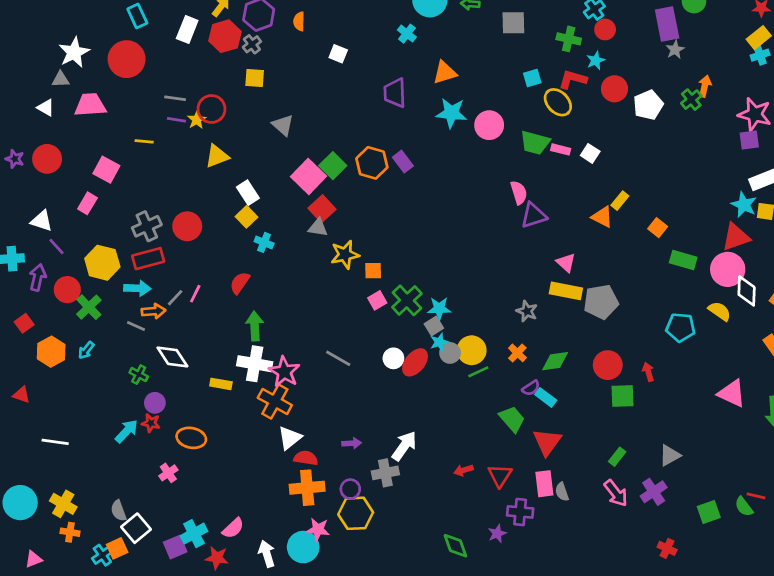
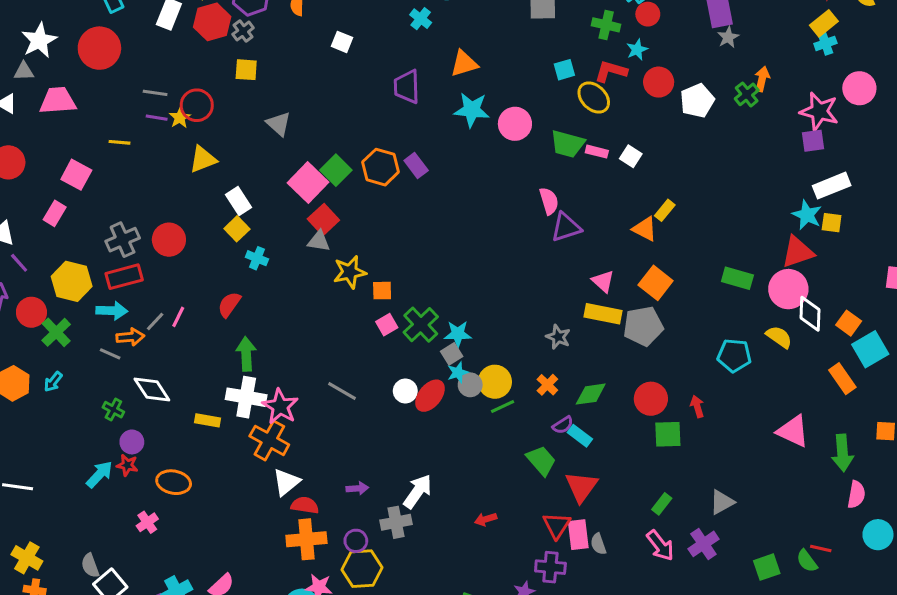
orange square: (658, 228) -> (656, 283), moved, size x1.5
red triangle: (500, 476) -> (557, 525), moved

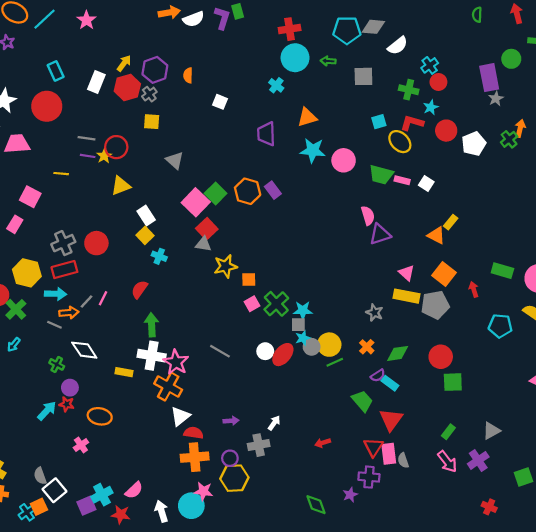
gray square: (452, 354) -> (298, 325), turned 32
red arrow: (697, 406) -> (474, 289), moved
white arrow: (418, 491) -> (274, 423), size x0.6

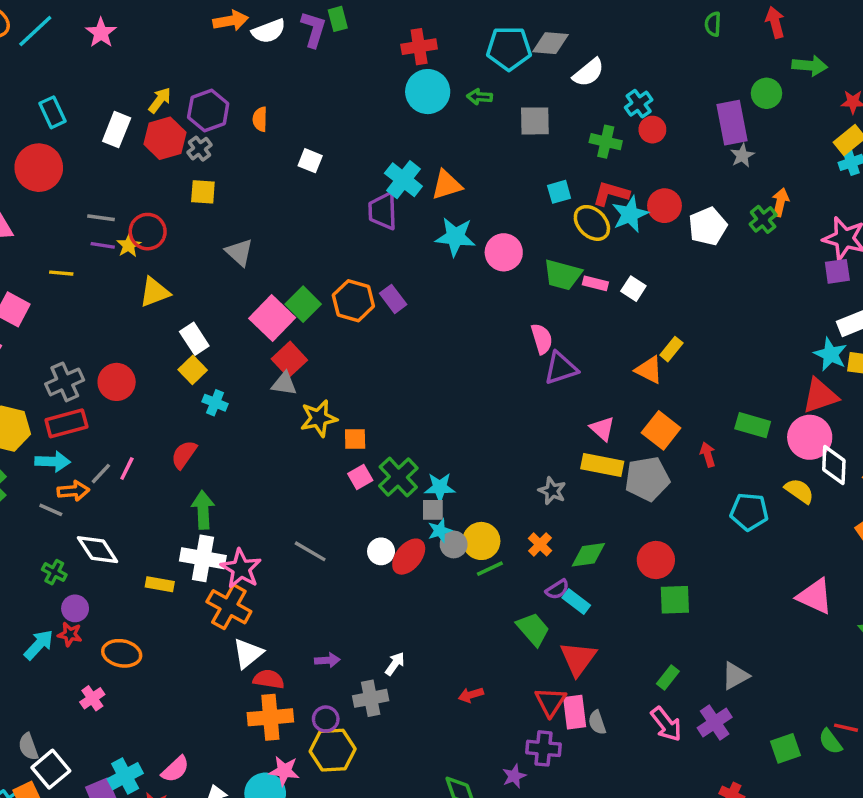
cyan cross: (276, 85) -> (403, 180), moved, size x1.5
cyan star: (431, 107) -> (630, 214), moved, size x1.5

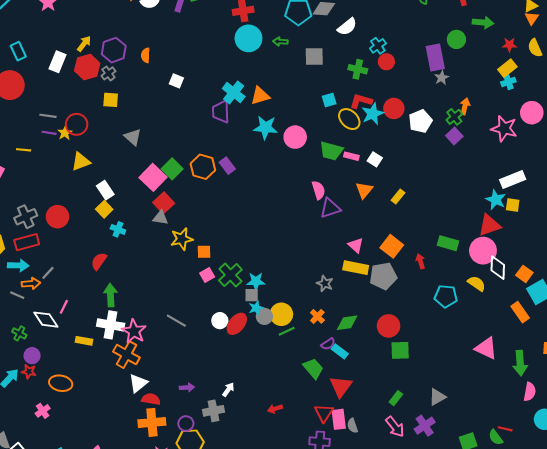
purple square: (837, 271) -> (454, 136), moved, turned -35
orange triangle: (649, 370) -> (364, 190), moved, turned 42
pink line: (127, 468) -> (64, 307), moved

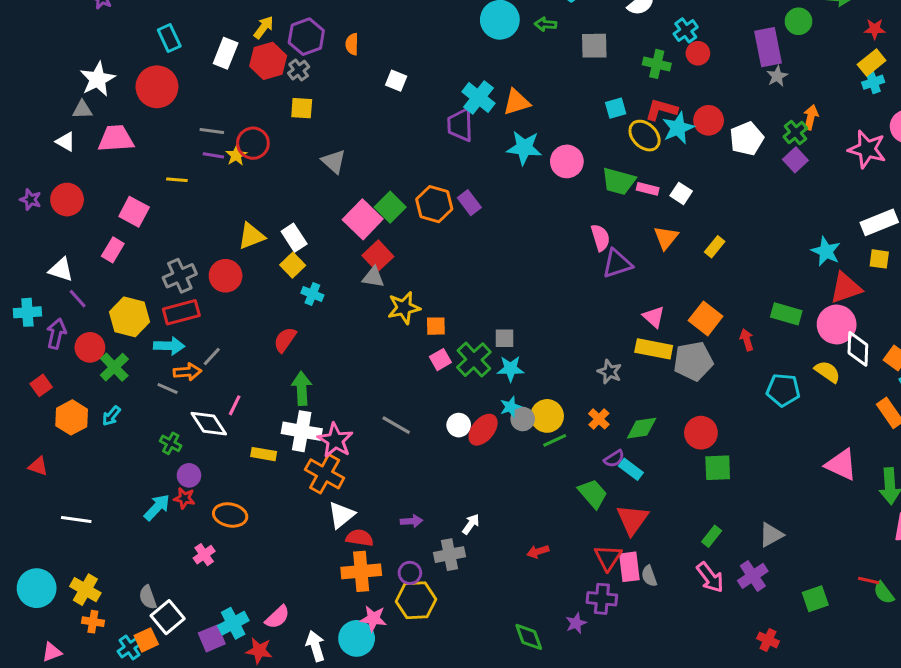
yellow triangle: (81, 161) -> (251, 236), moved
cyan star: (496, 200) -> (826, 251), moved
gray square: (252, 295) -> (504, 338), moved
green semicircle: (496, 437) -> (884, 593), moved

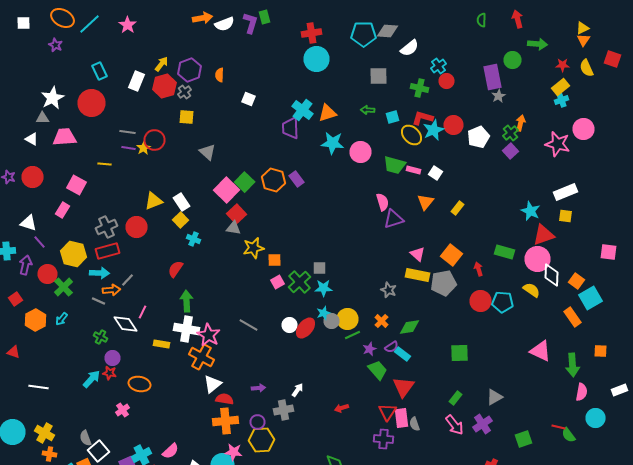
green arrow: (546, 24) -> (368, 110), moved
red circle: (701, 433) -> (480, 301), moved
purple star: (576, 623) -> (370, 349), moved

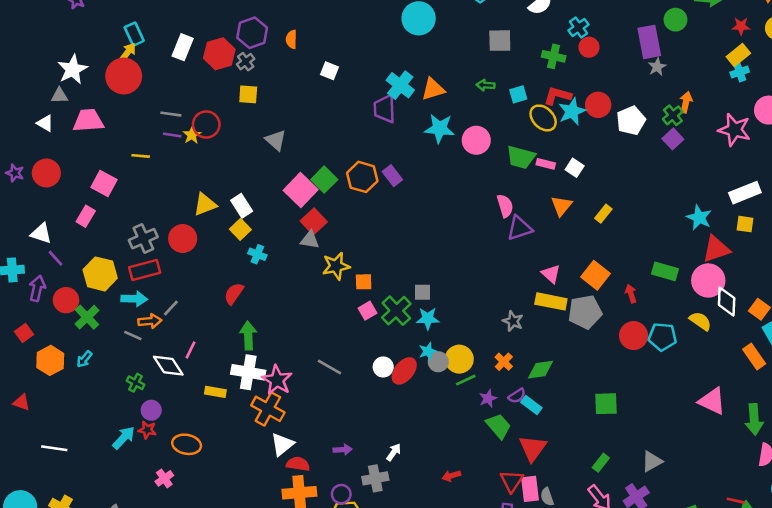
yellow arrow: (162, 64) -> (128, 52), moved

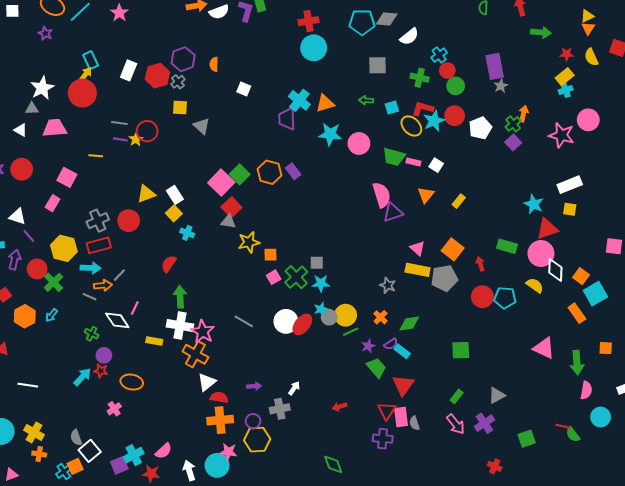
green circle: (675, 20) -> (456, 86), moved
gray triangle: (276, 140) -> (202, 126), moved
pink semicircle: (505, 206) -> (382, 195), size x1.4
white circle: (383, 367) -> (286, 321), size x1.5

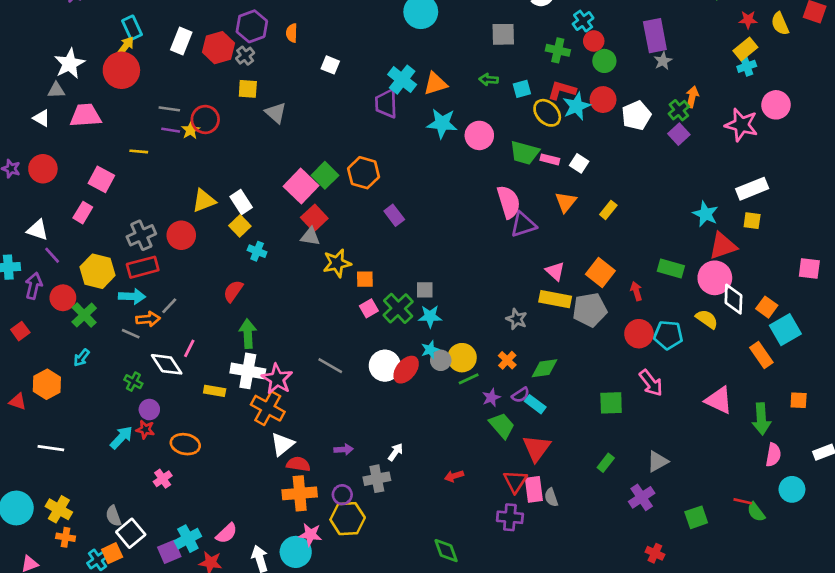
purple rectangle: (293, 171) -> (394, 215), moved
orange hexagon: (25, 316) -> (47, 384), moved
pink arrow: (456, 424) -> (651, 383), moved

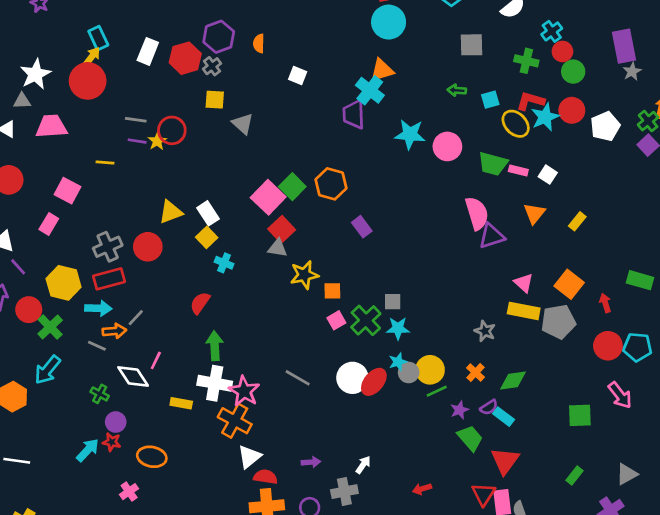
orange triangle: (435, 84) -> (382, 70), moved
cyan arrow: (81, 358) -> (47, 370), size x1.6

